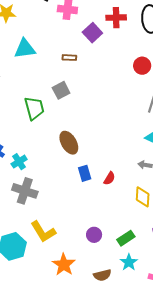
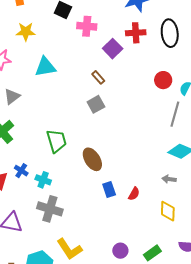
brown rectangle: (69, 58) -> (98, 77), moved, turned 48
gray square: (61, 90) -> (96, 104), moved
green trapezoid: (34, 108) -> (57, 141), moved
cyan cross: (19, 162) -> (43, 180), turned -35

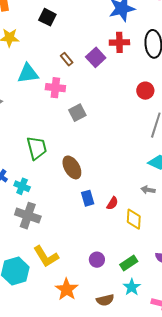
pink cross: (87, 26) -> (55, 88), moved
brown rectangle: (98, 77) -> (67, 59), moved
yellow diamond: (168, 211) -> (134, 219), moved

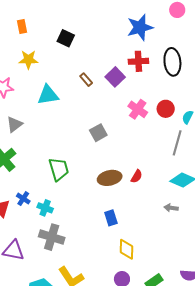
pink cross: (55, 88) -> (138, 109), moved, turned 30
brown ellipse: (72, 167) -> (110, 178), moved, turned -70
red semicircle: (112, 203) -> (137, 176), moved
yellow diamond: (134, 219) -> (126, 249), moved

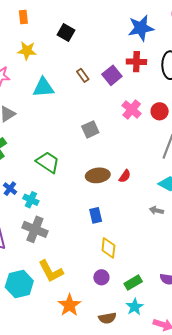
green trapezoid: (59, 169) -> (48, 162), turned -45

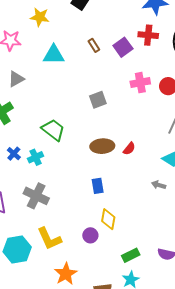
pink cross: (132, 109) -> (140, 83), turned 36
cyan cross: (31, 200) -> (36, 157), moved, turned 35
purple circle: (101, 277) -> (90, 235), moved

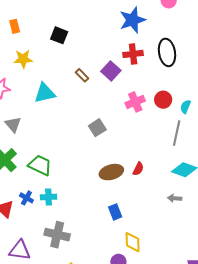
gray triangle: (16, 79) -> (13, 124), turned -30
green trapezoid: (53, 130) -> (40, 165), moved
cyan cross: (36, 157) -> (48, 197), turned 35

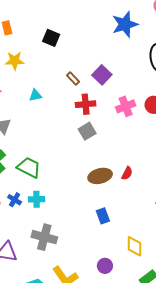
red cross: (133, 54) -> (86, 104), moved
cyan triangle: (45, 93) -> (35, 95), size x0.6
yellow diamond: (133, 242) -> (135, 246), moved

